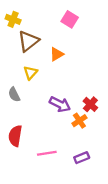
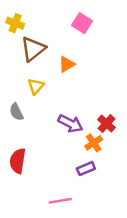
pink line: (47, 153) -> (60, 201), moved
purple rectangle: (82, 158) -> (86, 169), moved

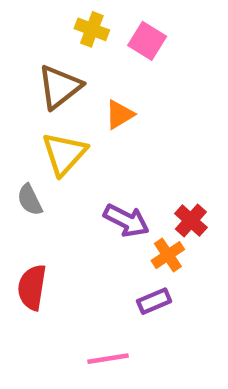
yellow cross: (15, 23) -> (92, 29), moved
yellow triangle: (36, 86) -> (64, 154), size x1.5

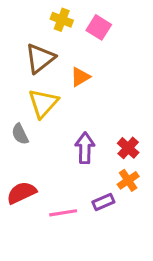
purple arrow: (126, 220) -> (85, 148), turned -116
orange cross: (168, 255) -> (128, 180), moved
red semicircle: (32, 287) -> (22, 193), turned 56
pink line: (108, 359) -> (63, 213), moved

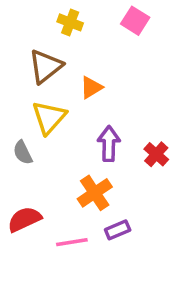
pink square: (99, 27) -> (135, 21), moved
purple arrow: (85, 148) -> (109, 144), moved
red cross: (128, 148) -> (156, 154), moved
orange cross: (128, 180) -> (95, 193), moved, size x1.4

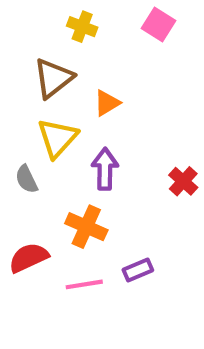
purple arrow: (109, 144) -> (105, 169), moved
orange cross: (95, 193) -> (86, 227), moved, turned -32

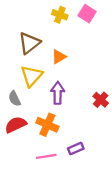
yellow cross: (82, 27) -> (60, 15), moved
red semicircle: (29, 258) -> (16, 125), moved

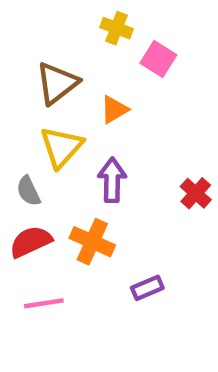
pink square: (87, 14) -> (158, 59), moved
pink line: (46, 156) -> (44, 303), moved

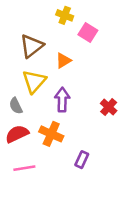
purple rectangle: (147, 288) -> (82, 160), turned -42

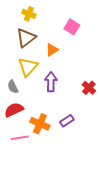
yellow cross: (65, 15) -> (29, 14), moved
orange cross: (51, 134) -> (40, 124), moved
purple rectangle: (82, 160) -> (67, 121), moved, turned 32

